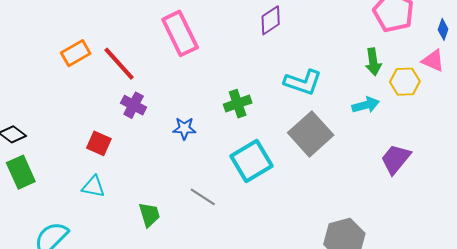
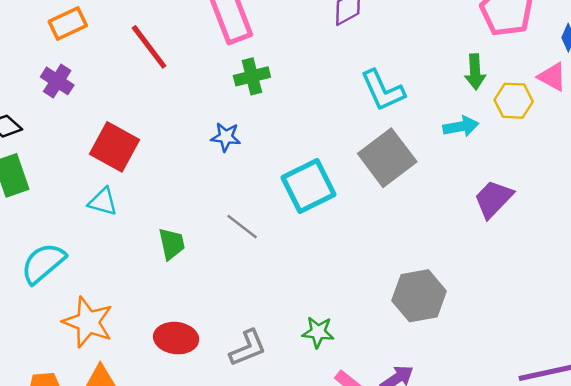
orange rectangle: (76, 53) -> (68, 24), moved
cyan L-shape: (303, 82) -> (383, 90), turned 42
green cross: (238, 104) -> (252, 76), moved
purple cross: (134, 105) -> (57, 81), moved
red square: (99, 143) -> (115, 147), size x1.5

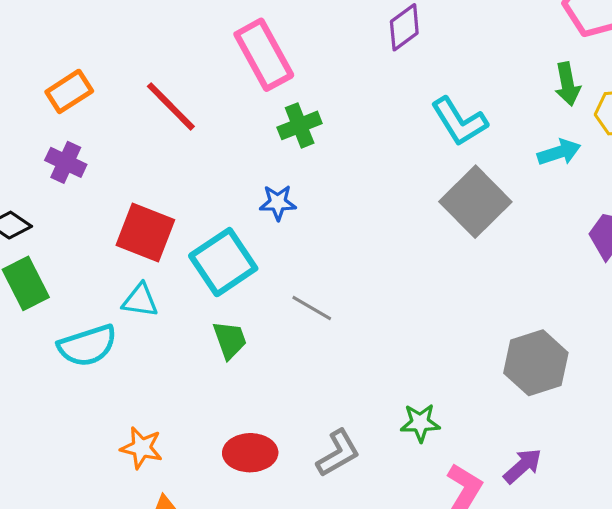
cyan square: (308, 186) -> (223, 262), moved
cyan semicircle: (43, 263) -> (87, 346), moved, turned -150
orange star: (88, 322) -> (142, 448), size x0.7

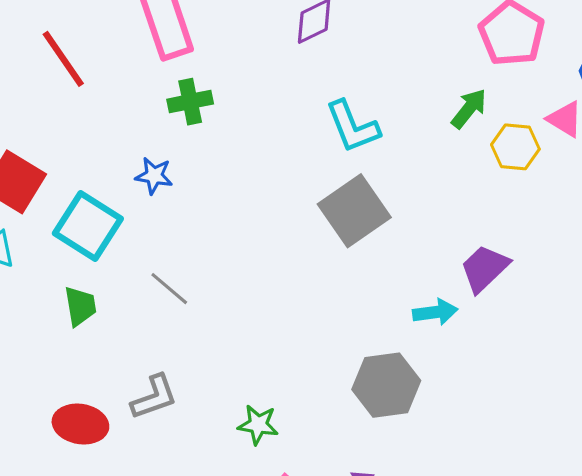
green arrow: (567, 84) -> (469, 109), turned -141
cyan arrow: (559, 152) -> (435, 312), moved
cyan square: (223, 262) -> (88, 226), turned -34
gray L-shape: (338, 453) -> (154, 397), moved

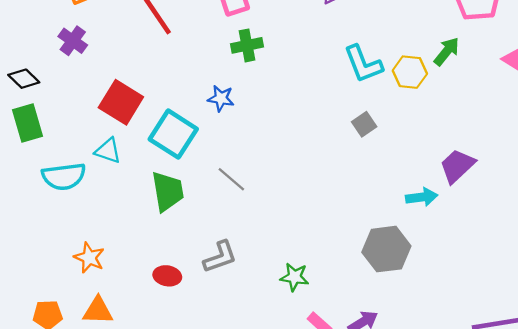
yellow hexagon: (515, 147) -> (410, 72), moved
gray square: (354, 211) -> (364, 124), size x0.5
green trapezoid: (80, 306) -> (168, 191), size x1.4
red ellipse: (80, 424) -> (167, 276), size x0.7

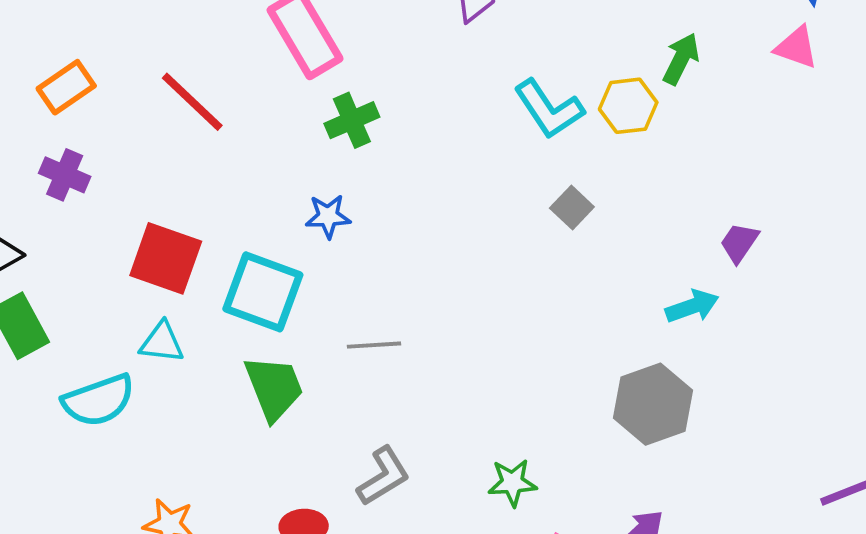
purple trapezoid: (457, 166) -> (739, 243), size x0.7
gray line: (231, 179) -> (374, 345), turned -32

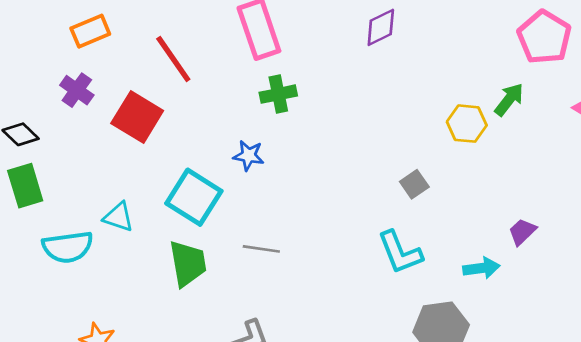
cyan L-shape: (549, 109) -> (400, 252), moved
red square: (166, 258) -> (137, 117), moved

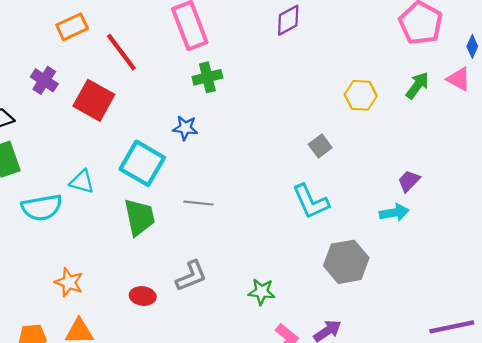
orange rectangle: (90, 31) -> (72, 27), moved
green arrow: (509, 99) -> (417, 85), moved
cyan arrow: (481, 268) -> (394, 213), moved

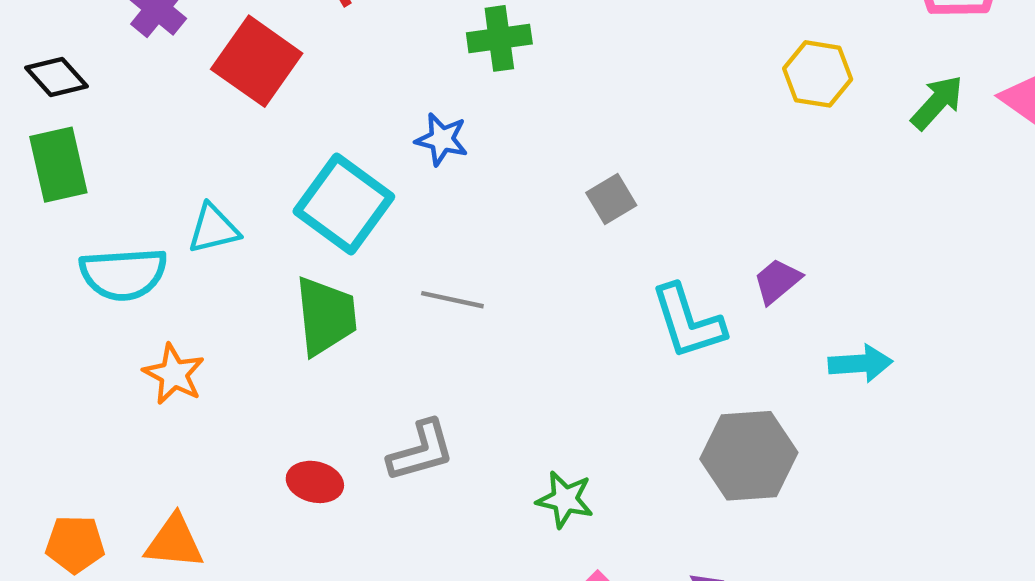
yellow hexagon: (361, 95) -> (818, 74), moved
gray square: (320, 146) -> (611, 199), moved
purple trapezoid: (409, 181) -> (777, 281), moved
cyan triangle: (82, 182) -> (213, 229), turned -36
orange star: (69, 282) -> (174, 374), moved

